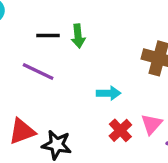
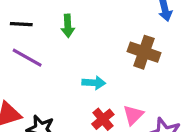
black line: (48, 36) -> (21, 24), moved

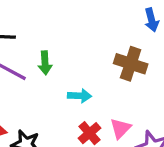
green arrow: (68, 26) -> (45, 63), moved

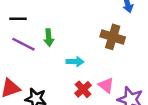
pink triangle: (120, 128) -> (106, 85), turned -35

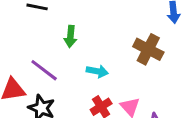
purple line: (23, 44) -> (44, 70), moved

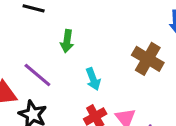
cyan arrow: (97, 71) -> (93, 79), turned 55

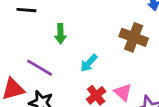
cyan arrow: (93, 79) -> (89, 63), turned 72

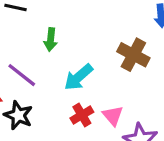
cyan arrow: (89, 63) -> (78, 77), size x1.4

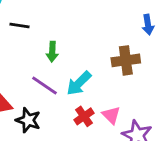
brown cross: (133, 55) -> (126, 60), turned -32
purple line: (22, 75) -> (44, 86), moved

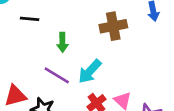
brown cross: (126, 60) -> (113, 26), moved

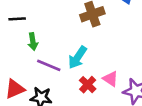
green arrow: (62, 42) -> (33, 42), moved

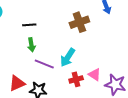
black line: (17, 19) -> (29, 25), moved
red cross: (88, 85) -> (76, 79), turned 32

